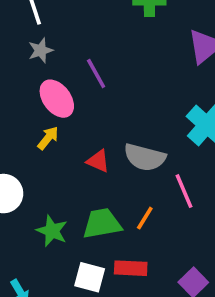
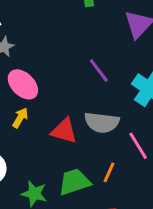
purple line: (96, 73) -> (99, 70), moved
red triangle: (98, 161) -> (64, 131), size x1.4

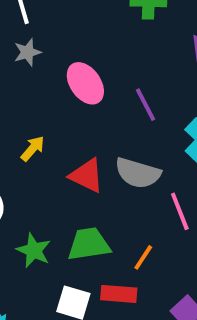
pink ellipse: (23, 84) -> (85, 83), moved
orange line: (109, 172) -> (143, 257), moved

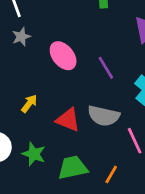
green star: (34, 250) -> (34, 154), moved

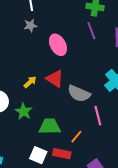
purple line: (106, 68) -> (91, 31), moved
yellow arrow: (29, 104) -> (30, 82), moved
red triangle: (68, 120) -> (55, 79), moved

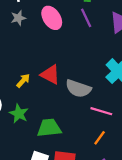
pink ellipse: (58, 45) -> (52, 18), moved
pink line: (98, 116) -> (101, 111), turned -54
orange line: (76, 137) -> (100, 138), moved

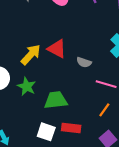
yellow arrow: (23, 81) -> (31, 55), size x1.5
gray semicircle: (78, 89) -> (84, 62), size x0.6

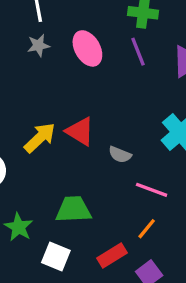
green star: (27, 87) -> (19, 227), moved
red rectangle: (71, 128) -> (112, 255), moved, turned -42

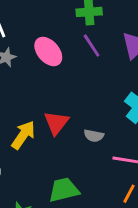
red triangle: (80, 131) -> (56, 123), turned 48

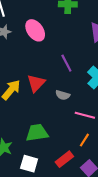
purple line: (92, 46) -> (66, 63), moved

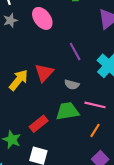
green trapezoid: (37, 133) -> (67, 111), moved
red rectangle: (64, 159) -> (39, 124), moved

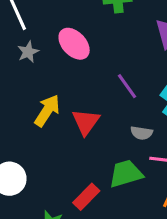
yellow arrow: (19, 80) -> (47, 111), moved
gray semicircle: (72, 85) -> (142, 133), moved

